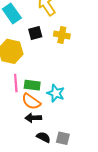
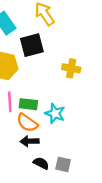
black square: (35, 33) -> (32, 45), size x1.5
yellow cross: (62, 35) -> (71, 68), moved

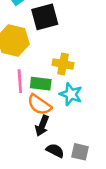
yellow cross: (71, 68) -> (63, 64), moved
black arrow: (30, 141) -> (42, 126), turned -66

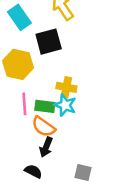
cyan star: (71, 94) -> (65, 105), moved
black semicircle: (55, 151) -> (33, 171), moved

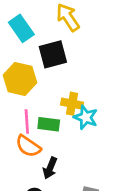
cyan star: (65, 105) -> (86, 117), moved
orange semicircle: (44, 127) -> (28, 146), moved

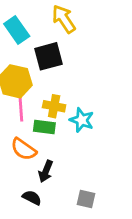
yellow cross: (72, 104) -> (54, 106), moved
pink line: (27, 121) -> (21, 109), moved

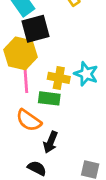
black square: (49, 56) -> (36, 29), moved
cyan star: (82, 120) -> (86, 74), moved

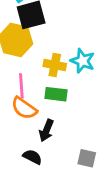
pink line: (26, 81) -> (21, 86), moved
green rectangle: (49, 98) -> (56, 94), moved

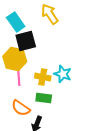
pink line: (21, 86) -> (19, 77), moved

